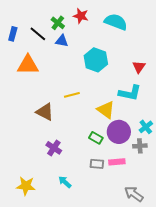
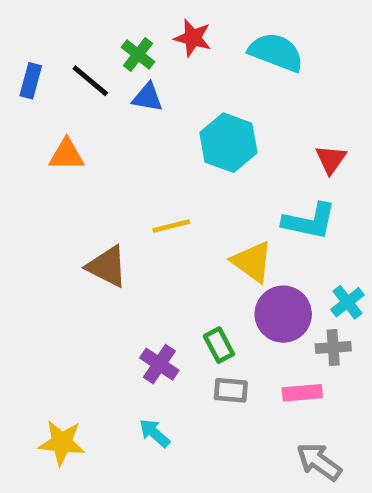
orange triangle: (28, 65) -> (67, 155), size x0.7
green rectangle: (96, 138) -> (219, 345), moved, turned 32
purple cross: (54, 148) -> (159, 364), moved
pink rectangle: (117, 162) -> (302, 393), moved

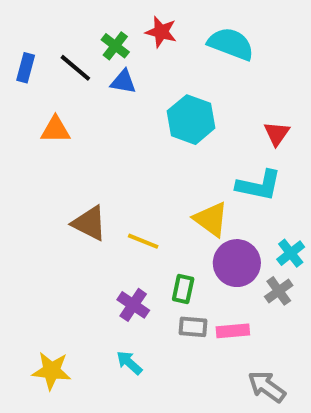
yellow line: (171, 226) -> (143, 241), moved, turned 36
green rectangle: (219, 345) -> (183, 289), turned 40
gray cross: (333, 347) -> (279, 291), turned -32
pink rectangle: (302, 393) -> (233, 331), moved

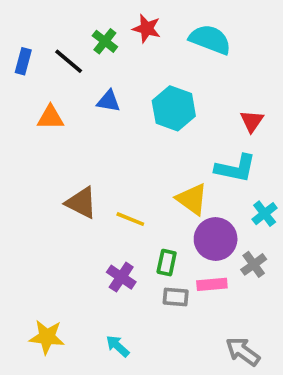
blue triangle: (123, 82) -> (109, 101), moved
cyan cross: (291, 253) -> (265, 214), moved
pink rectangle: (233, 331) -> (212, 284), moved
cyan arrow: (129, 363) -> (118, 346), moved

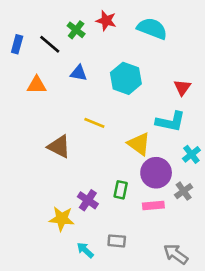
yellow line: (130, 219) -> (94, 123), moved
gray rectangle: (176, 297) -> (117, 241), moved
yellow star: (47, 337) -> (62, 219), moved

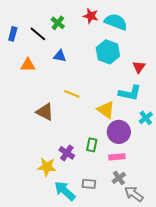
red star: (106, 21) -> (91, 16), moved
cyan hexagon: (126, 78) -> (108, 52), moved
gray cross: (184, 191) -> (119, 178), moved
cyan arrow: (85, 250) -> (65, 191), size x1.6

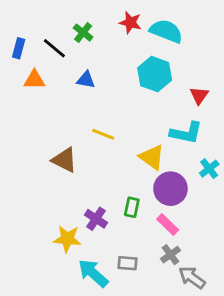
orange triangle: (28, 65) -> (34, 80), moved
pink rectangle: (117, 157) -> (168, 224), turned 49

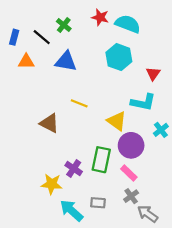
blue triangle: (86, 80) -> (66, 61), size x1.5
green rectangle: (132, 207) -> (101, 160), size x1.6

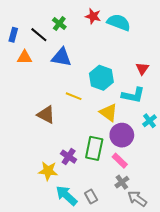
cyan hexagon: (119, 57) -> (101, 78), moved
gray rectangle: (98, 203) -> (91, 197), moved, turned 56

